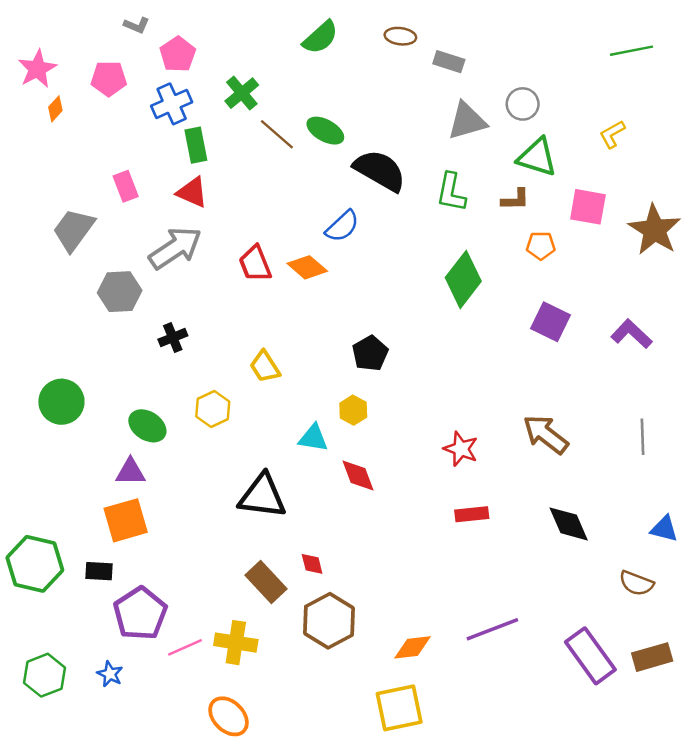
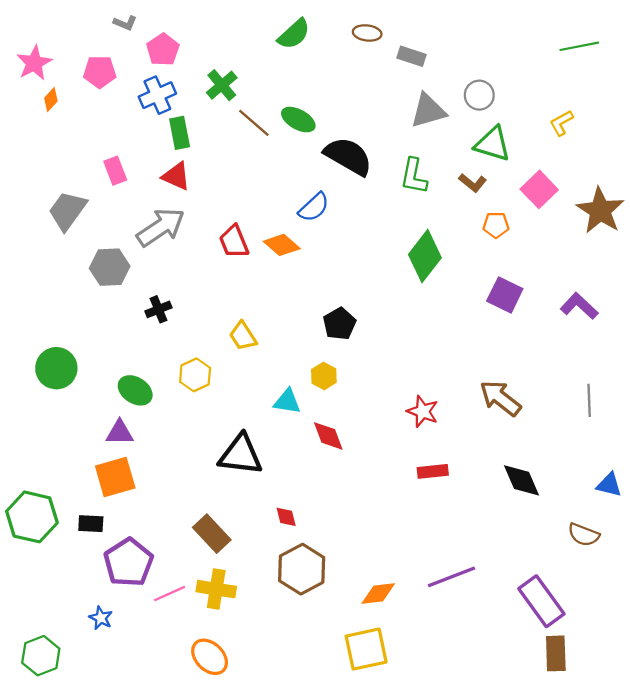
brown L-shape: (515, 200) -> (473, 183), turned 40
pink square: (588, 207) -> (539, 189), turned 36
brown rectangle: (266, 582) -> (212, 534), moved
brown rectangle: (652, 657) -> (556, 653), moved, turned -76
green hexagon: (45, 675) -> (41, 656), moved

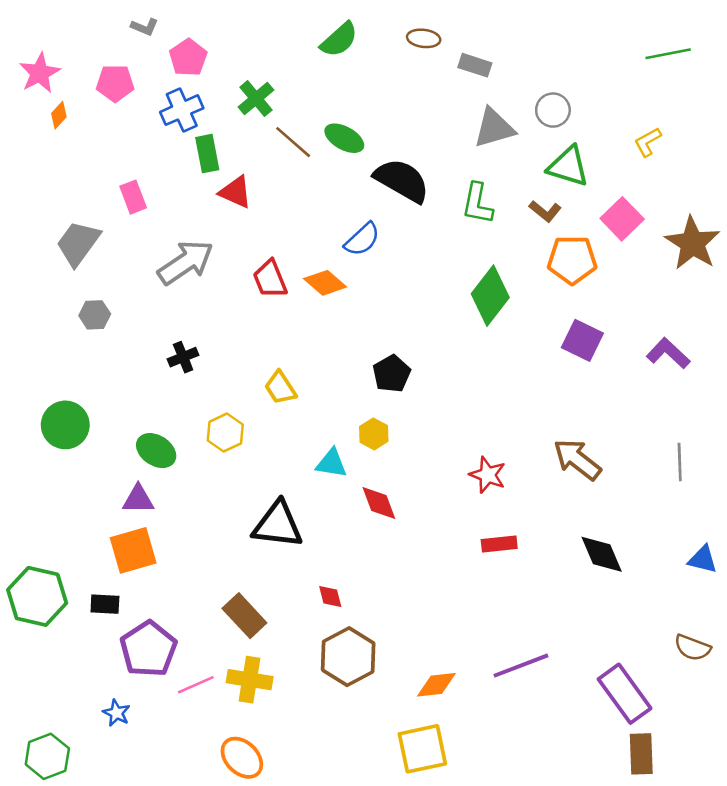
red triangle: (176, 176) -> (235, 192), moved
orange pentagon: (496, 225) -> (572, 260), size x1.6
gray hexagon: (110, 267) -> (95, 315), moved, size x0.7
brown semicircle: (584, 535) -> (692, 648), moved

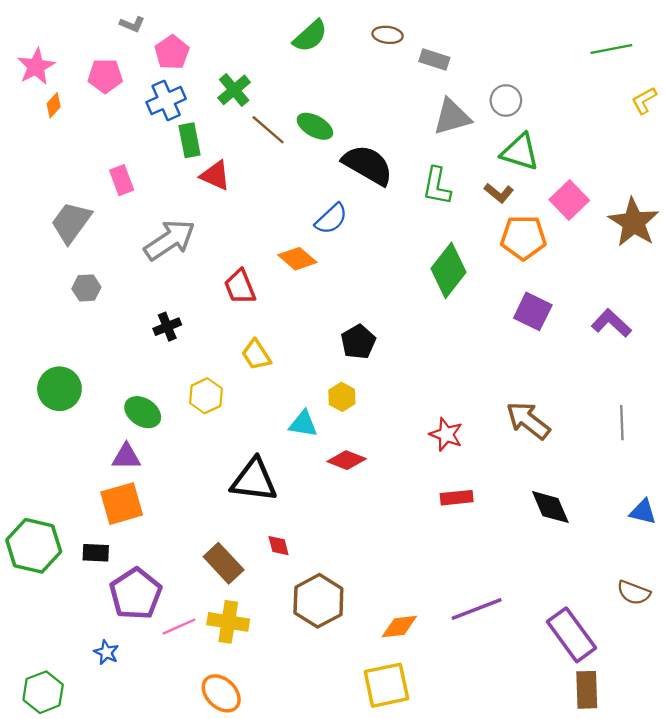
yellow L-shape: (648, 142) -> (644, 100), moved
red trapezoid: (270, 279) -> (240, 287), moved
red diamond: (379, 503) -> (347, 460), turned -48
red diamond: (330, 596) -> (279, 546), moved

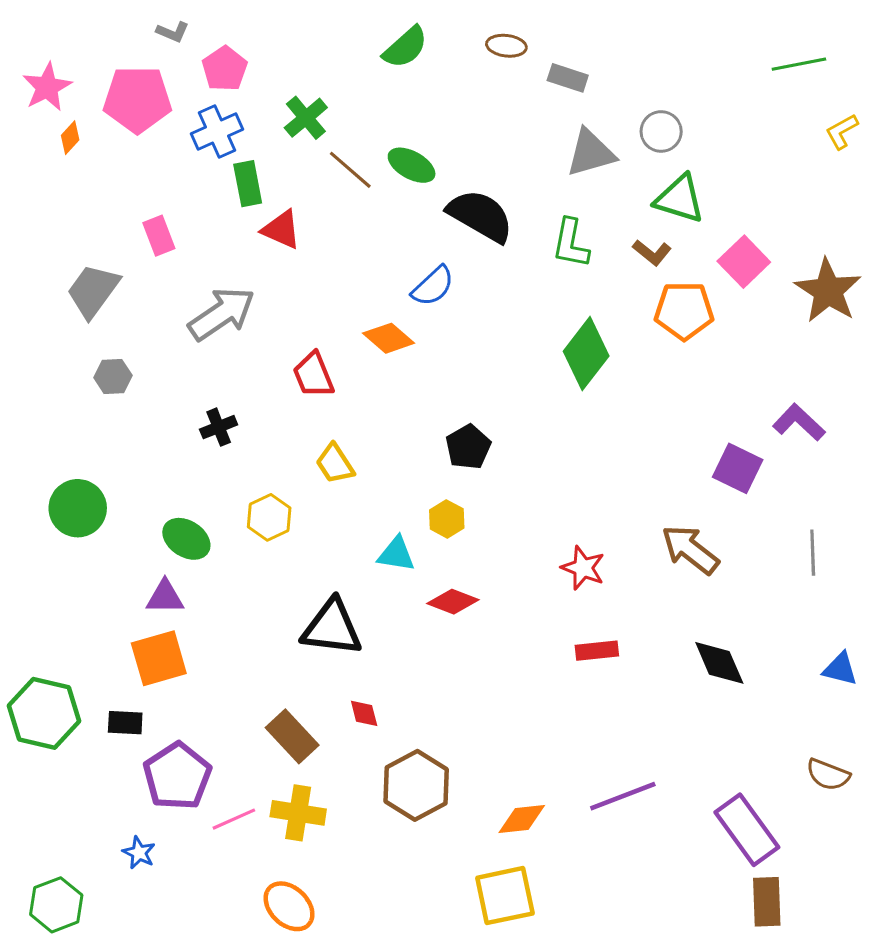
pink pentagon: (105, 76) -> (137, 99), size x1.5
purple square: (533, 311) -> (738, 468), moved

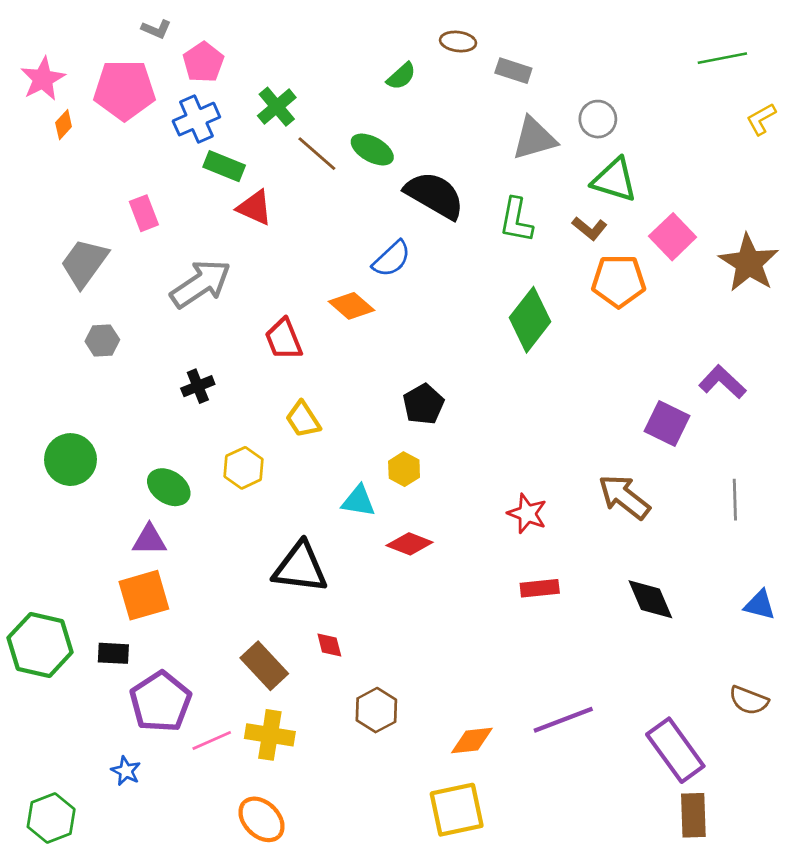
green semicircle: (405, 47) -> (401, 76), moved, size x0.7
green rectangle: (248, 184) -> (224, 166), turned -57
brown hexagon: (416, 785) -> (376, 710), size x0.7

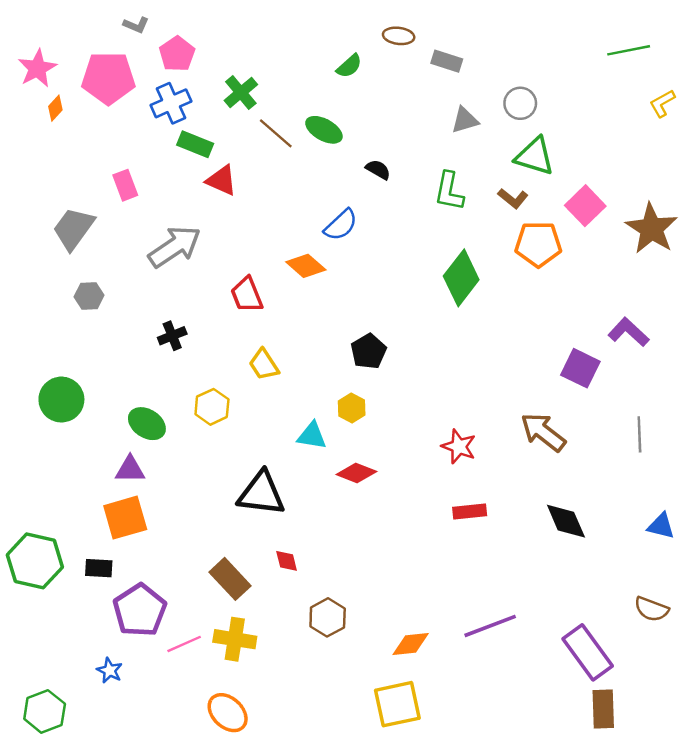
gray triangle: (534, 138) -> (465, 120), size x0.7
black semicircle: (435, 195) -> (378, 170), size x0.5

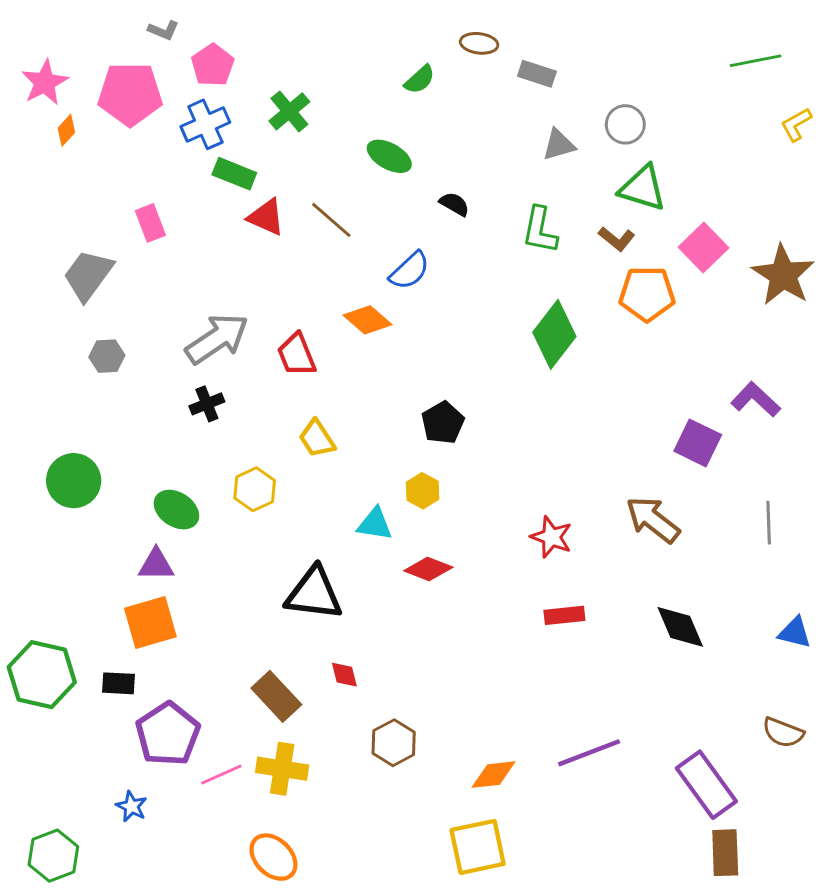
brown line: (276, 133) -> (331, 220), moved
gray arrow: (175, 247) -> (217, 339), moved

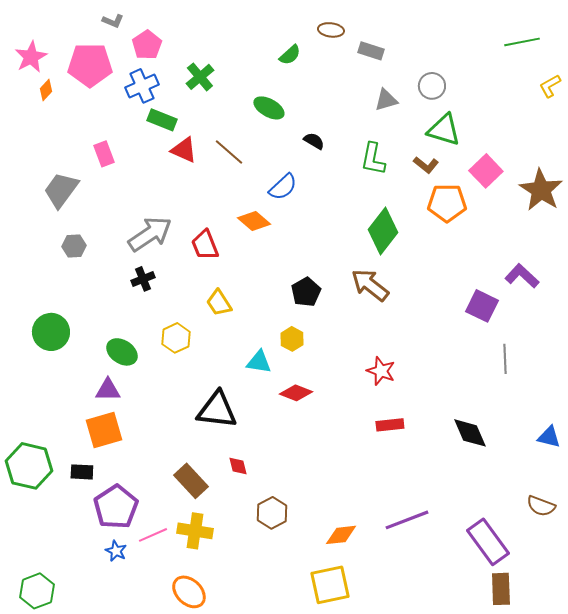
brown arrow: (653, 520) -> (370, 285), moved
gray line: (769, 523) -> (505, 359), moved
blue star: (132, 806) -> (116, 551), moved

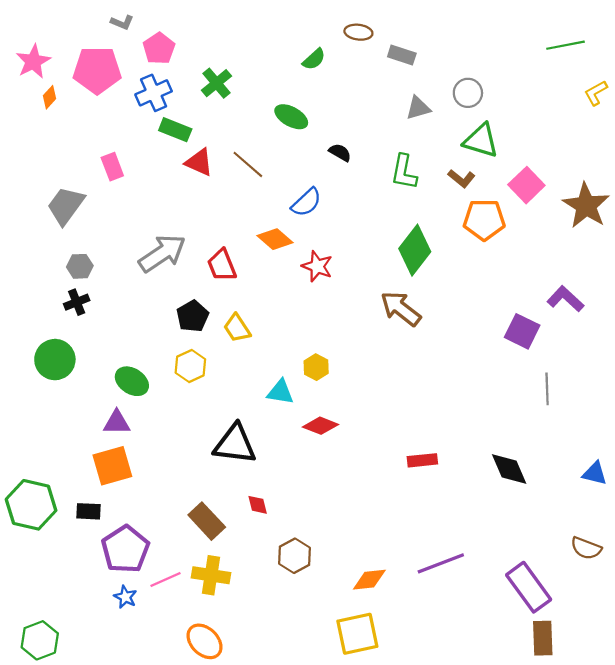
black cross: (143, 279) -> (77, 302), moved
black pentagon: (306, 292) -> (193, 316), moved
red star: (381, 371) -> (317, 266), moved

